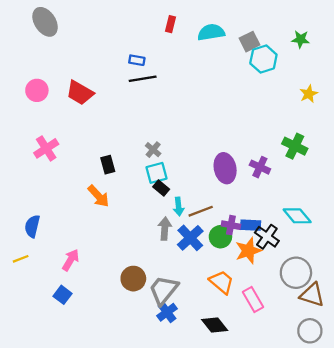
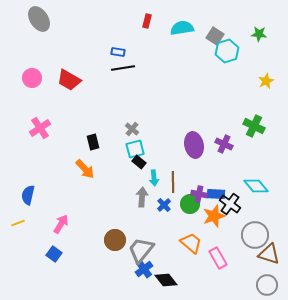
gray square: (249, 42) -> (215, 36), turned -30
brown line: (201, 211) -> (173, 182), turned -70
blue cross: (190, 238) -> (164, 205), size x0.6
black diamond: (215, 325) -> (166, 280), moved

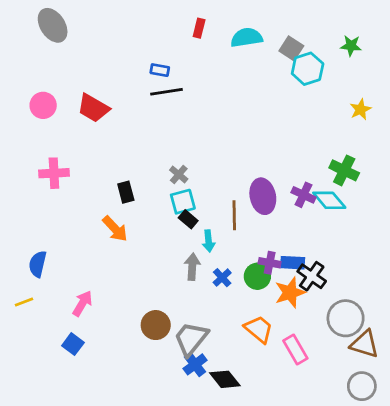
pink cross: (40, 128) -> (54, 173), turned 30
brown line: (173, 182) -> (234, 215), moved
cyan diamond: (256, 186) -> (329, 200), moved

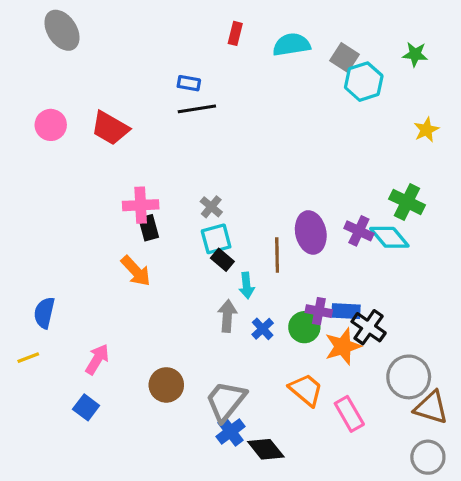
pink cross: (54, 173) -> (141, 205), moved
brown circle: (156, 325) -> (166, 385), moved

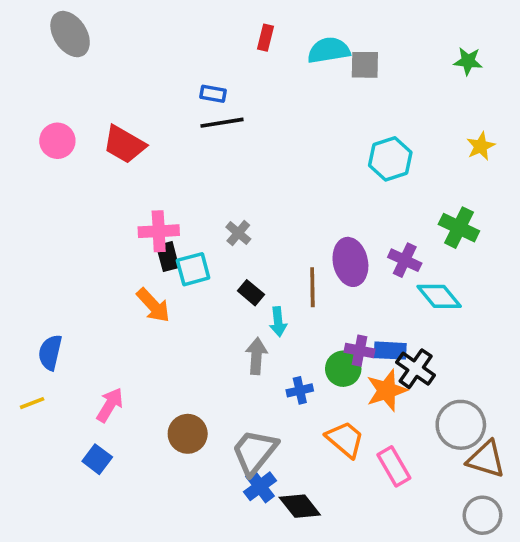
gray square: (344, 58) -> (365, 65), moved, turned -32
cyan hexagon: (364, 82) -> (390, 159), moved
cyan diamond: (389, 237) -> (439, 296), moved
cyan square: (216, 239) -> (193, 269), moved
blue cross: (263, 329) -> (300, 390), moved, turned 30

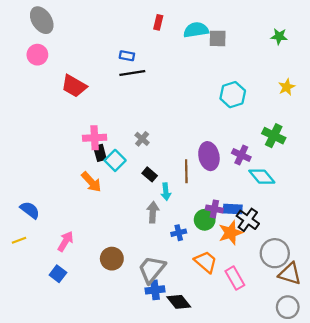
pink circle: (57, 141) -> (37, 55), moved
cyan square: (193, 269) -> (115, 160), turned -30
blue semicircle: (50, 352) -> (30, 210), turned 114
blue cross: (260, 486) -> (155, 290), turned 30

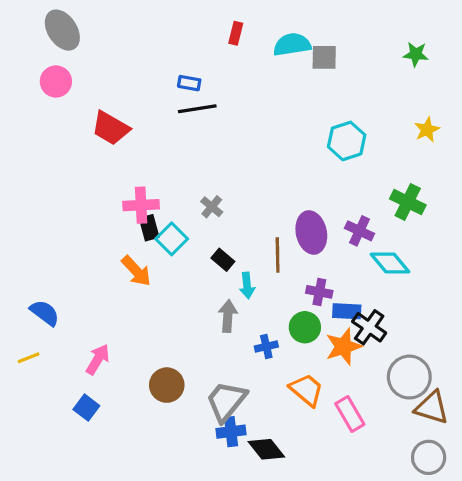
purple cross: (214, 209) -> (319, 292), moved

